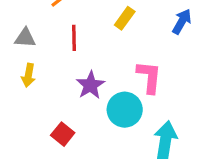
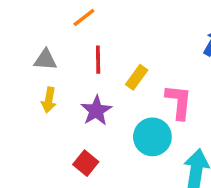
yellow rectangle: (125, 18) -> (137, 77), moved
purple star: (90, 85) -> (96, 111), moved

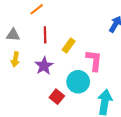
red square: (86, 163) -> (57, 97), moved

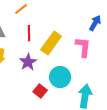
yellow rectangle: (69, 46) -> (51, 43), size x1.6
pink L-shape: (94, 60) -> (83, 47), moved

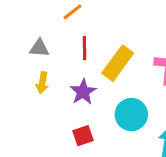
red square: (40, 91) -> (83, 136), moved, turned 32

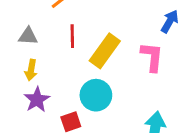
purple star: (83, 92) -> (37, 100), moved
cyan circle: (131, 115) -> (96, 95), moved

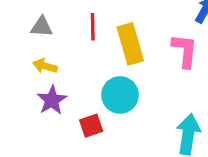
yellow rectangle: (105, 51) -> (130, 44), turned -52
yellow arrow: (31, 70) -> (45, 66), turned 96

